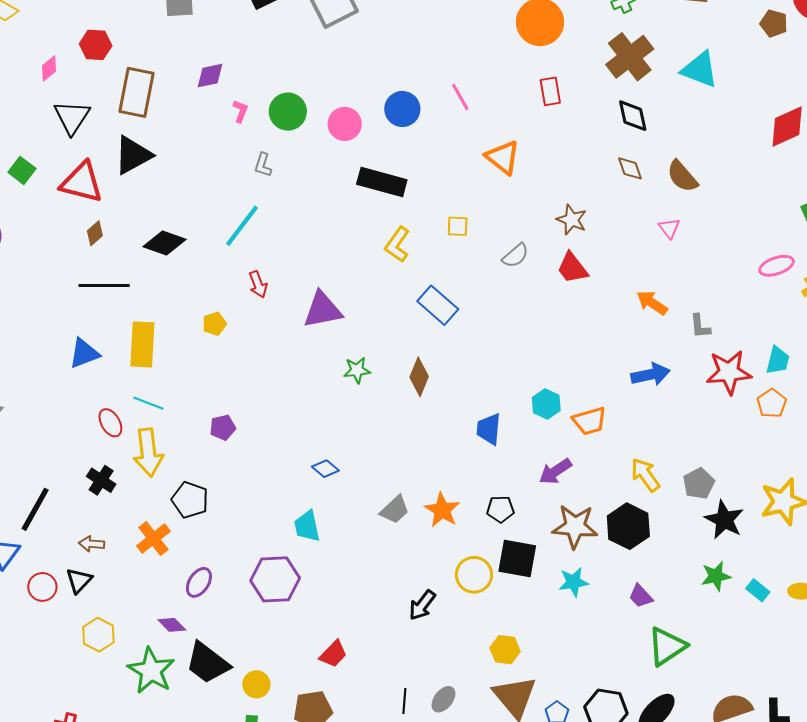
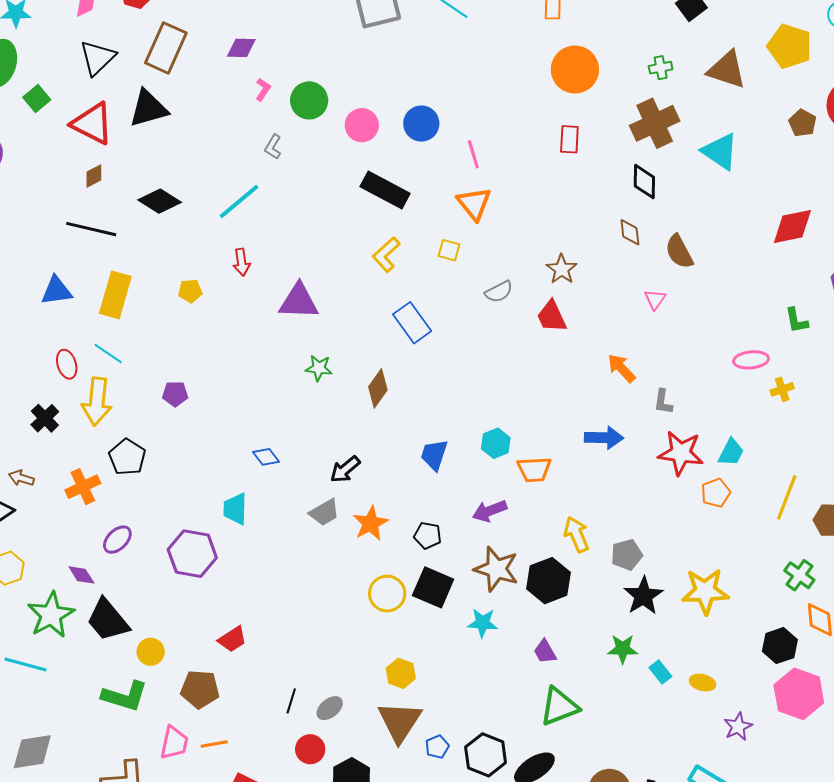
pink line: (460, 97) -> (473, 154), moved
orange triangle: (503, 157) -> (474, 204), moved
black arrow: (422, 605) -> (345, 469), moved

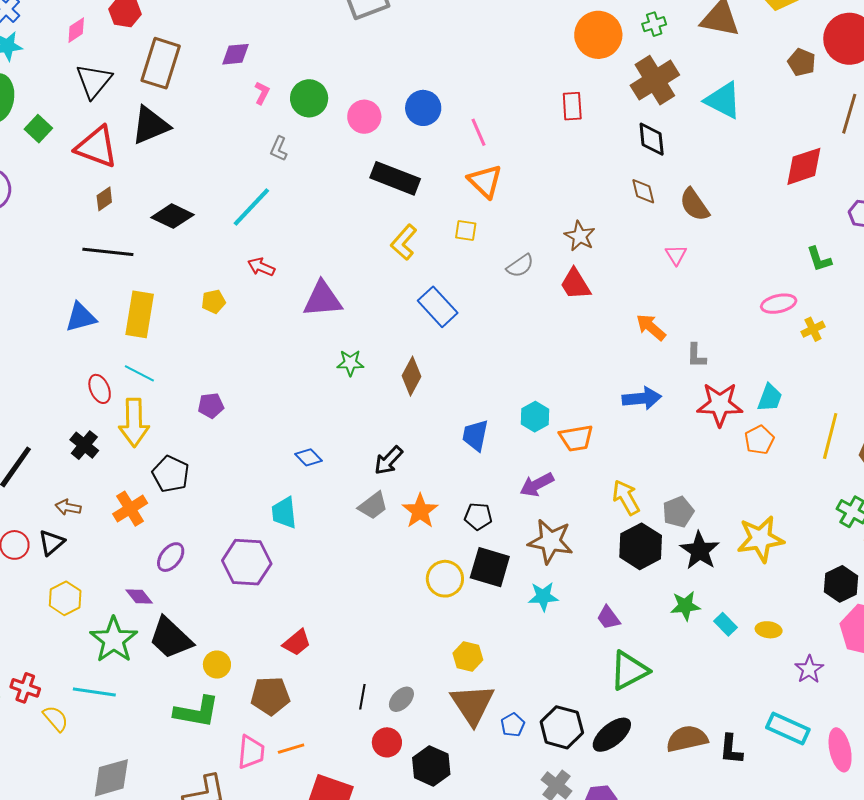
orange circle: (575, 70) -> (598, 35), moved
red arrow: (242, 262) -> (261, 267), turned 128
black hexagon: (548, 581) -> (641, 546), moved

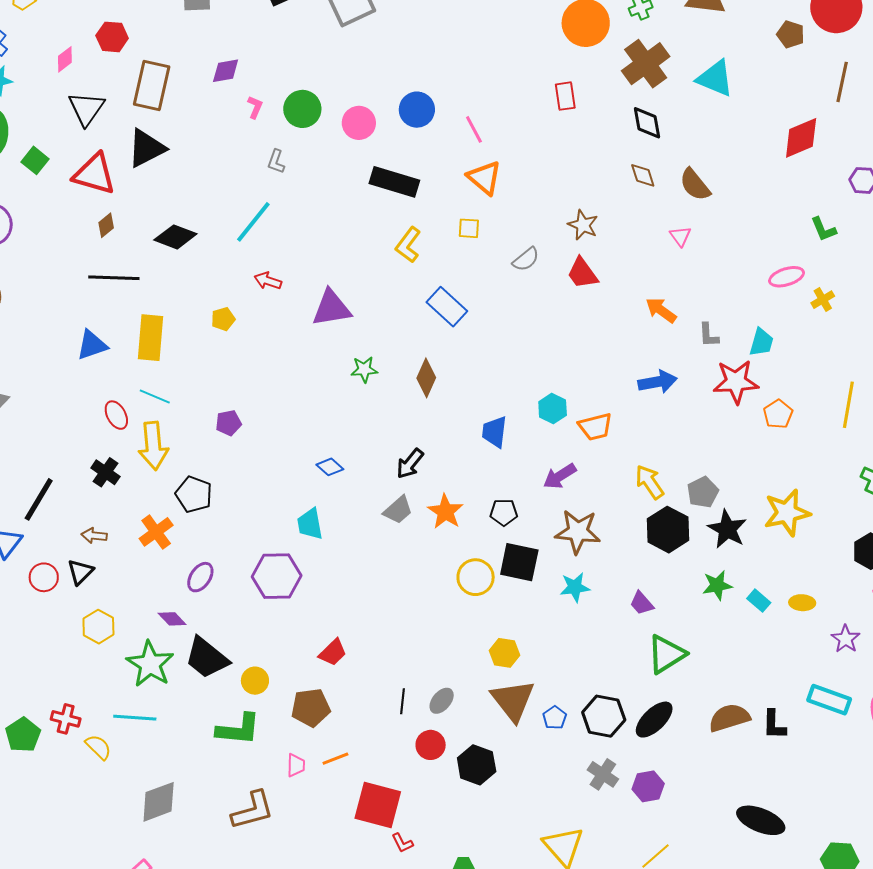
cyan trapezoid: (770, 398) -> (761, 342), moved
pink trapezoid: (251, 752) -> (296, 765), size x0.7

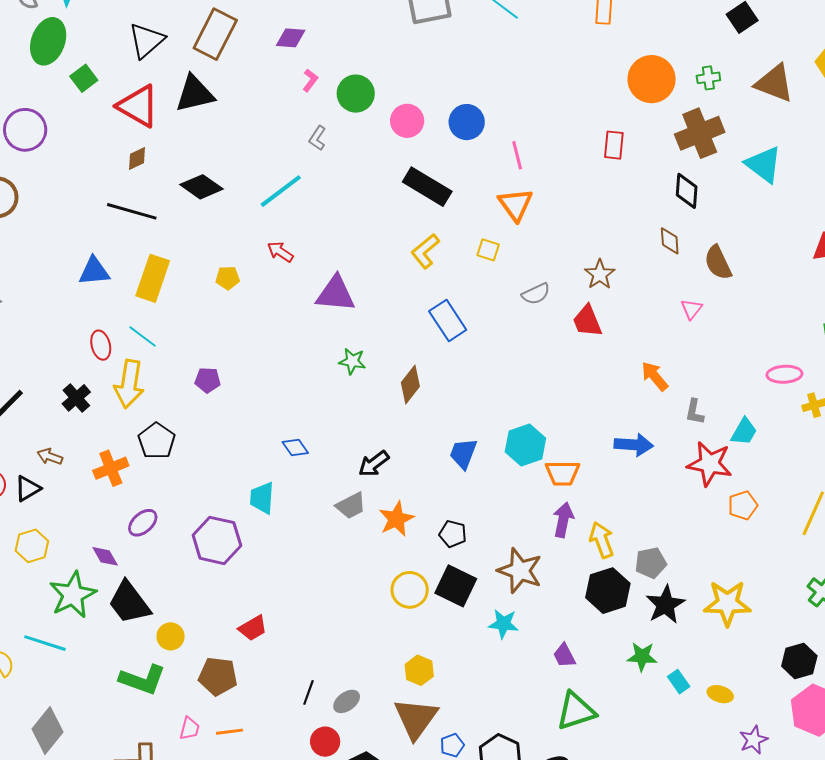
cyan hexagon: (553, 408) -> (525, 445), size x1.4
purple arrow: (560, 476) -> (563, 520), moved, turned 120
gray diamond: (159, 802) -> (47, 731), turned -45

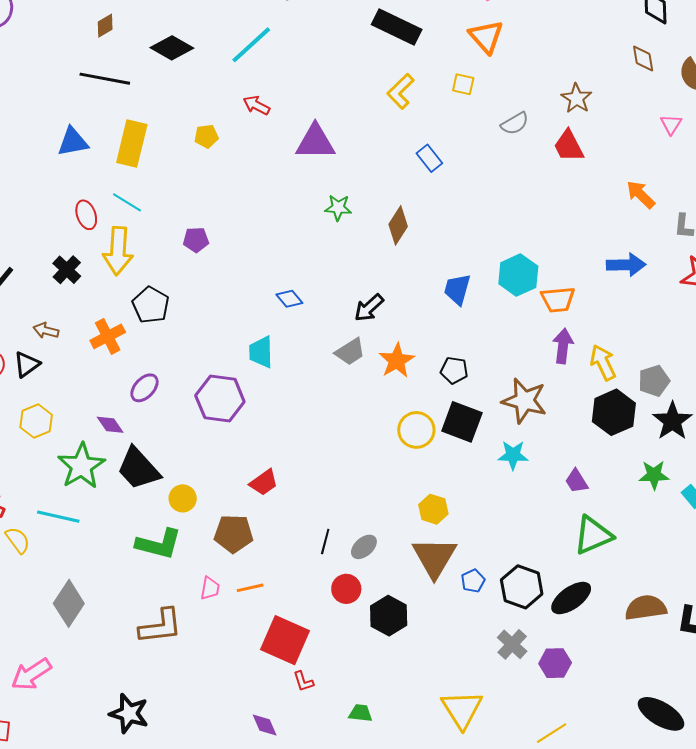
blue rectangle: (448, 320) -> (429, 158), size x0.7

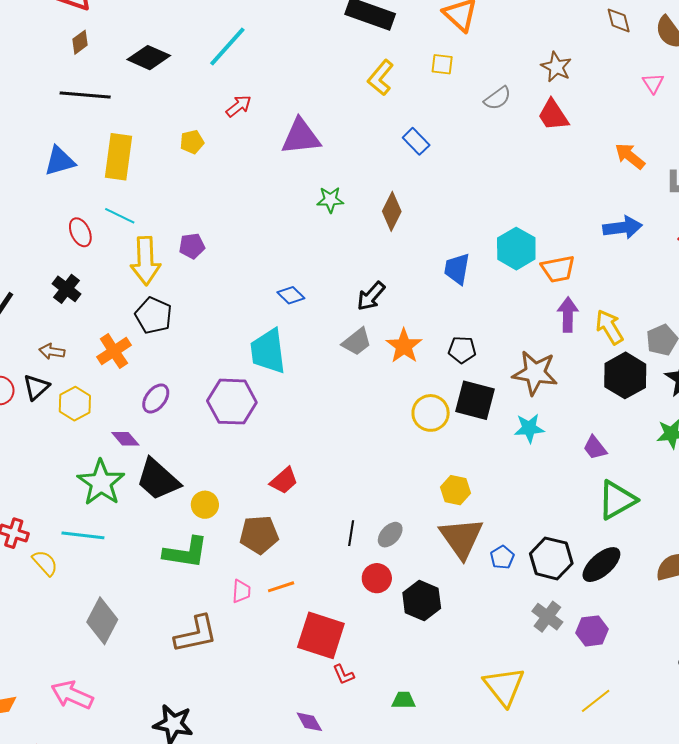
red arrow: (256, 105) -> (239, 106), turned 120
yellow arrow: (118, 251) -> (145, 261), moved
cyan trapezoid: (261, 352) -> (268, 351), size x1.4
yellow hexagon: (36, 421) -> (75, 404), moved
pink arrow: (31, 674) -> (72, 695), turned 63

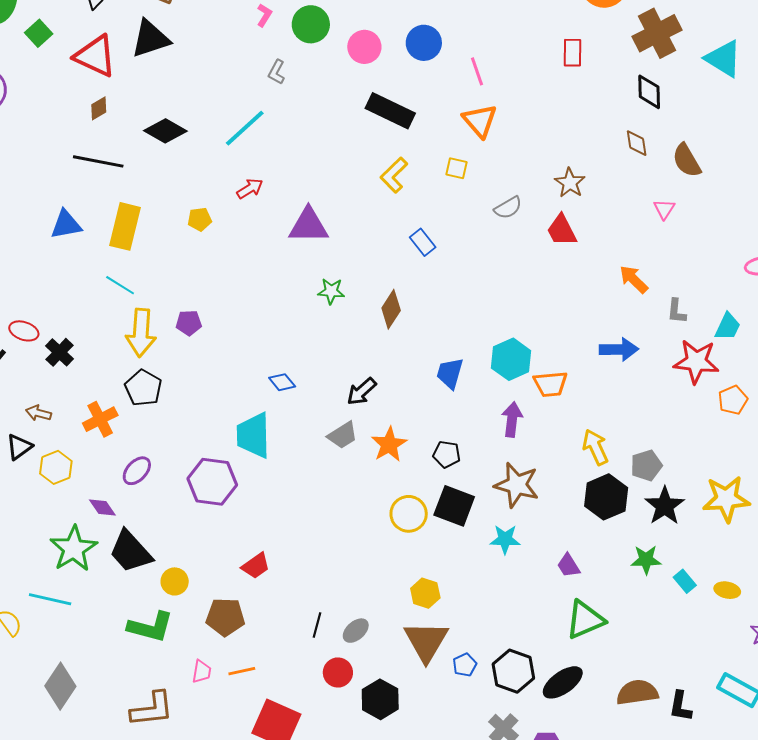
red ellipse: (80, 232) -> (24, 331), moved, turned -52
purple arrow: (568, 315) -> (512, 419), moved

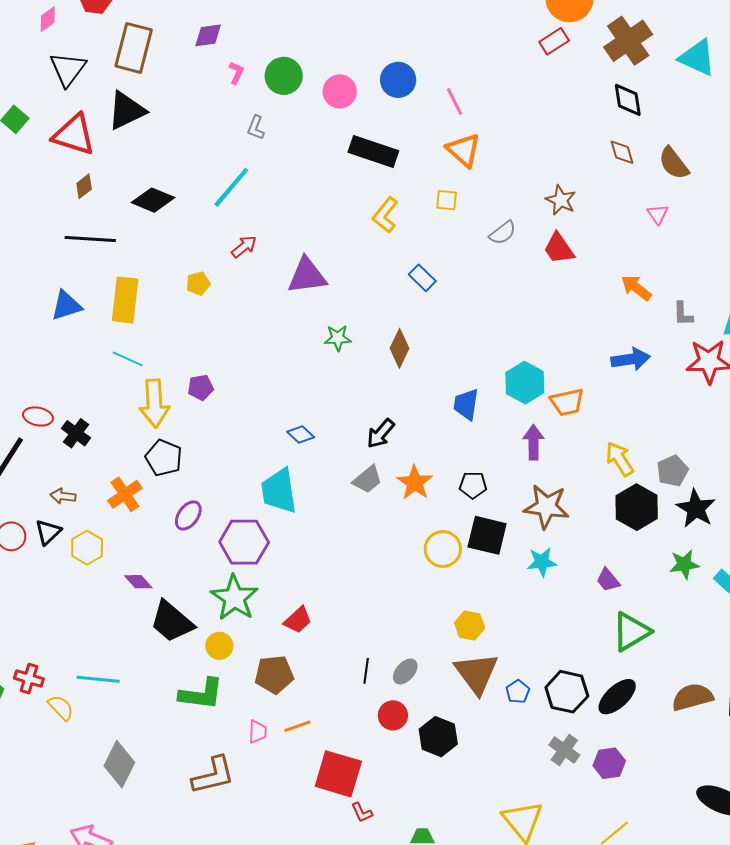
red rectangle: (572, 53) -> (554, 41), moved, turned 64
purple ellipse: (137, 471) -> (188, 515), moved
green star: (74, 549) -> (234, 598), moved

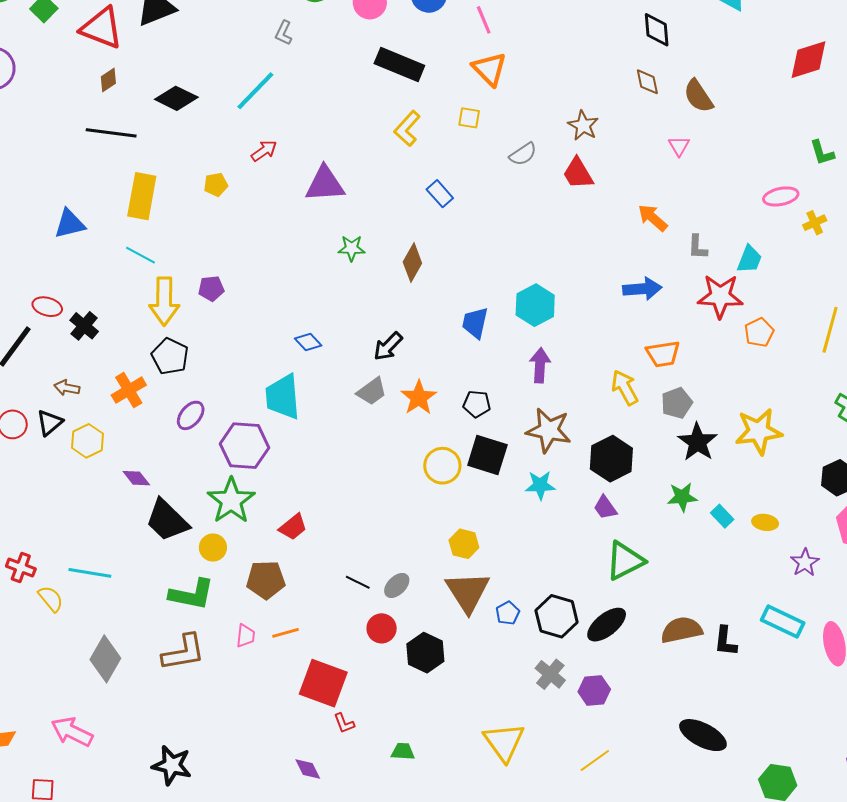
blue triangle: (66, 306) -> (70, 224), moved
orange trapezoid: (567, 402) -> (663, 354), moved
black hexagon: (637, 507) -> (611, 459), moved
black line: (366, 671) -> (358, 582), turned -75
brown L-shape: (213, 775) -> (183, 652), moved

